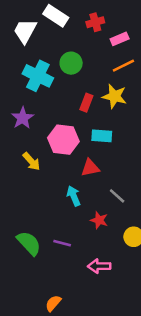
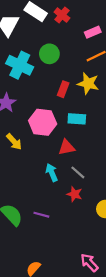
red cross: (95, 22) -> (62, 15), moved, turned -35
gray line: (117, 196) -> (78, 172), moved
pink arrow: (99, 266) -> (89, 263), moved, turned 48

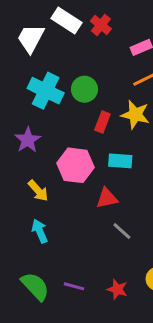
green circle: (49, 54) -> (84, 89), moved
cyan arrow: (52, 172) -> (40, 231), moved
red star: (74, 194) -> (117, 289), moved

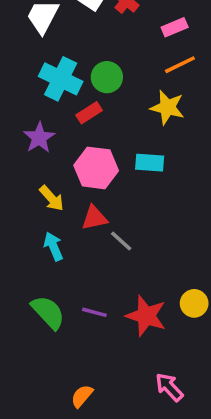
red rectangle: (102, 122) -> (89, 113), moved, turned 36
red triangle: (107, 198) -> (94, 218), moved
gray line: (122, 231) -> (121, 241), moved
red star: (117, 289) -> (146, 316), size x1.6

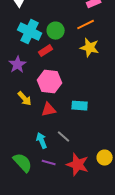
orange line: (180, 65) -> (86, 25), moved
cyan rectangle: (150, 163) -> (80, 106), moved
gray line: (121, 241) -> (64, 137), moved
cyan arrow: (53, 246) -> (42, 141), moved

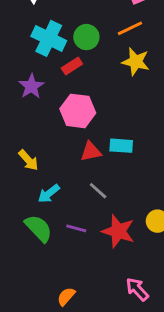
yellow arrow: (25, 99) -> (28, 160), moved
red triangle: (49, 110) -> (91, 152), moved
cyan arrow: (42, 141) -> (49, 194), moved, turned -105

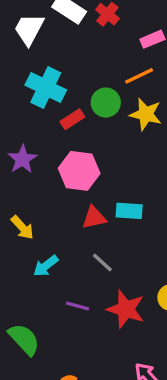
green circle: (86, 37) -> (106, 103), moved
purple star: (31, 86) -> (22, 159), moved
green semicircle: (39, 228) -> (24, 339), moved

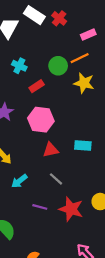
cyan cross: (46, 88) -> (19, 66), size x0.6
green circle: (106, 103) -> (58, 66), moved
cyan rectangle: (129, 211) -> (83, 146), moved

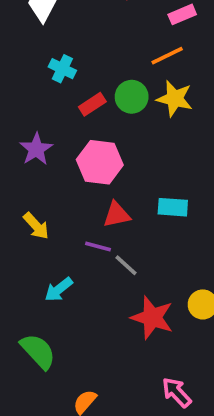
green circle: (58, 66) -> (132, 97), moved
cyan arrow: (19, 181) -> (59, 289), moved
purple line: (40, 207) -> (98, 246), moved

